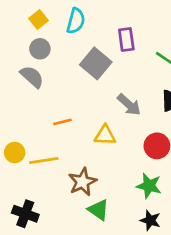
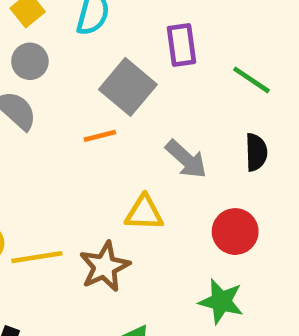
orange line: (63, 122) -> (100, 136), moved
brown star: (82, 182) -> (105, 267), moved

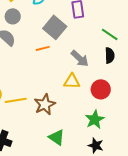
green line: (251, 80) -> (110, 34), moved
yellow triangle: (144, 213) -> (72, 81), moved
green star: (221, 301) -> (95, 119), turned 30

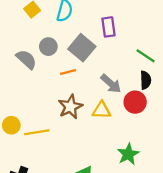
gray circle: (13, 16) -> (48, 47), moved
red circle: (101, 89) -> (135, 102), moved
brown star: (45, 104) -> (70, 107), moved

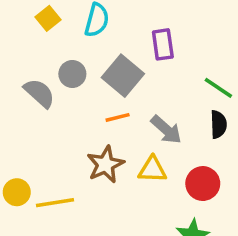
orange line: (68, 72) -> (118, 117), moved
red circle: (135, 102) -> (203, 184), moved

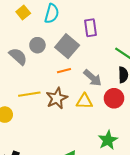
red circle: (203, 184) -> (114, 98), moved
yellow line: (55, 203) -> (29, 94), moved

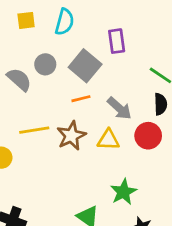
yellow square: (23, 13) -> (26, 20), turned 32
green star: (108, 140) -> (123, 192), moved

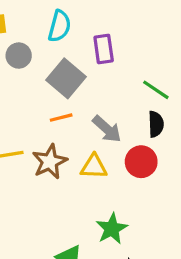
cyan semicircle: (64, 22) -> (59, 26), moved
gray circle: (45, 64) -> (19, 56), moved

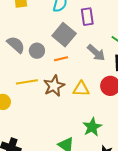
gray circle: (19, 56) -> (37, 51), moved
gray arrow: (107, 129) -> (96, 53), moved

